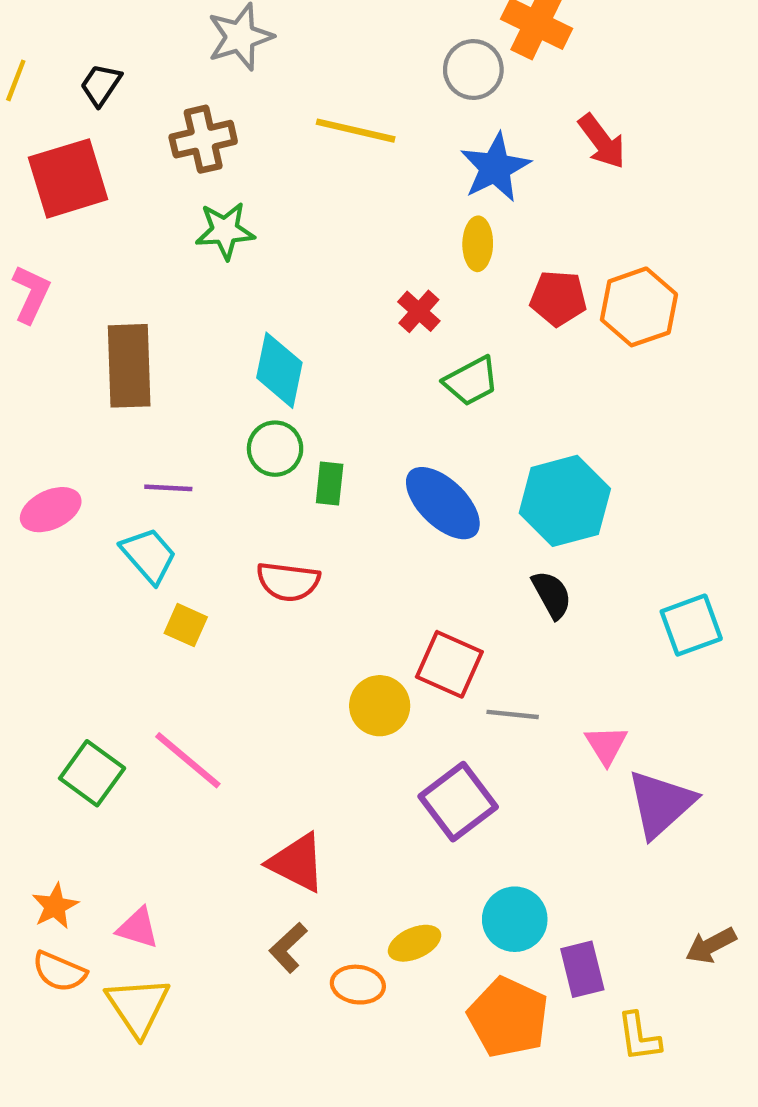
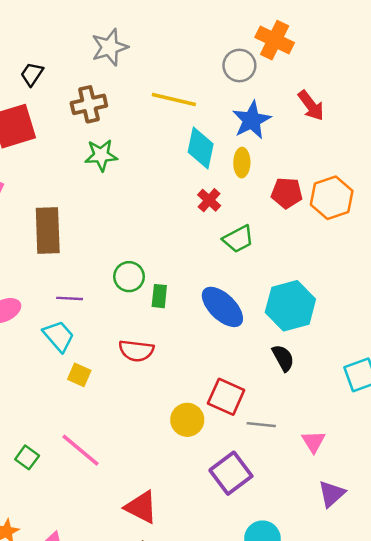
cyan diamond: (279, 370) -> (201, 148), moved
green square: (92, 773) -> (27, 457), size x0.7
purple triangle: (661, 804) -> (332, 494), moved, size x0.7

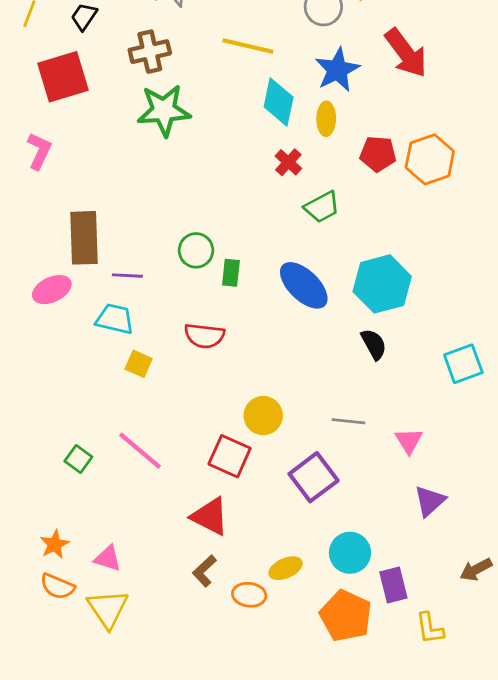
red arrow: (311, 106) -> (406, 53), size x1.4
green star: (101, 155) -> (164, 110), size x1.4
brown rectangle: (48, 231) -> (84, 238), moved
cyan trapezoid: (59, 336) -> (115, 319), turned -36
red square: (226, 397) -> (230, 456), moved

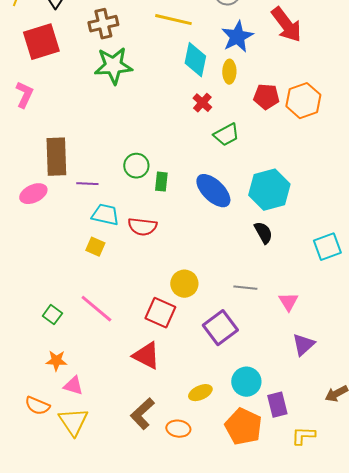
cyan trapezoid: (115, 319) -> (105, 215), moved
orange star: (55, 544) -> (56, 361), moved, turned 30
brown L-shape: (204, 571) -> (142, 414), moved, size x1.4
orange ellipse: (249, 595) -> (178, 429), moved
yellow L-shape: (430, 628) -> (303, 436), turned 100

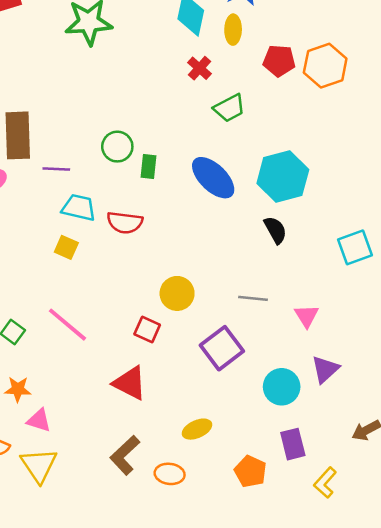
red square: (160, 313) -> (147, 330), size x0.7
cyan circle: (246, 382) -> (282, 387), moved
orange pentagon: (243, 427) -> (250, 471), size x0.7
yellow L-shape: (303, 436) -> (325, 483), turned -50

